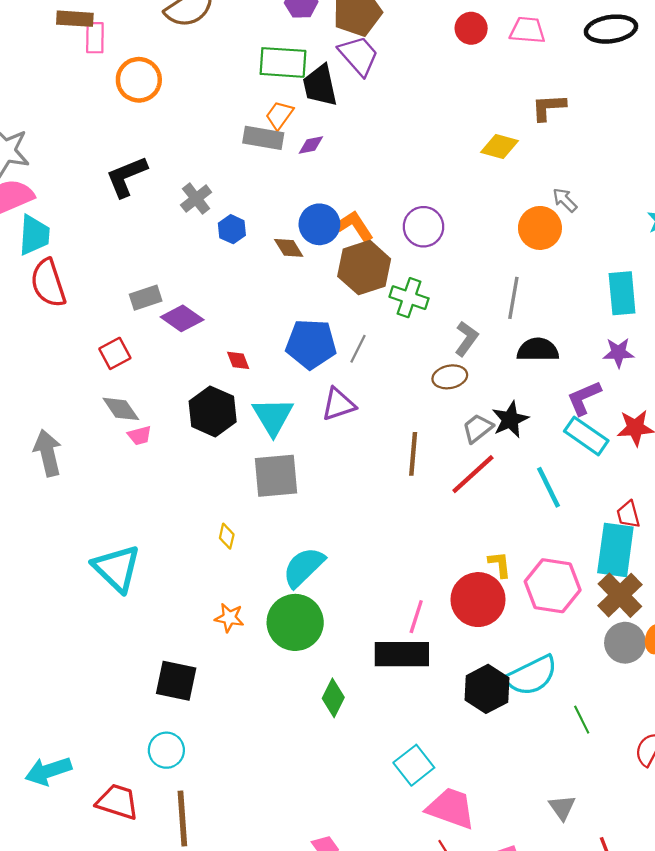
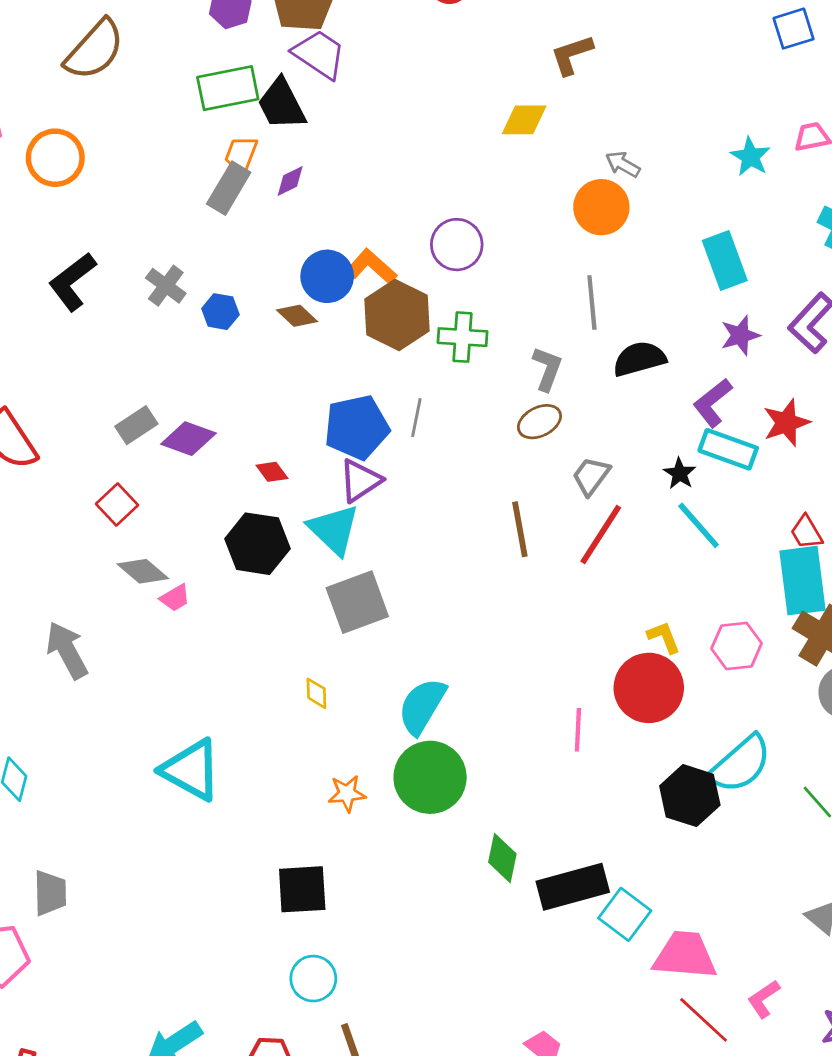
gray rectangle: (263, 138) -> (229, 188), turned -54
purple triangle: (338, 404) -> (360, 481), moved
black star: (510, 420) -> (680, 474), moved, size x0.7
pink hexagon: (553, 586) -> (737, 646), size x0.7
black rectangle: (402, 654) -> (573, 887), moved

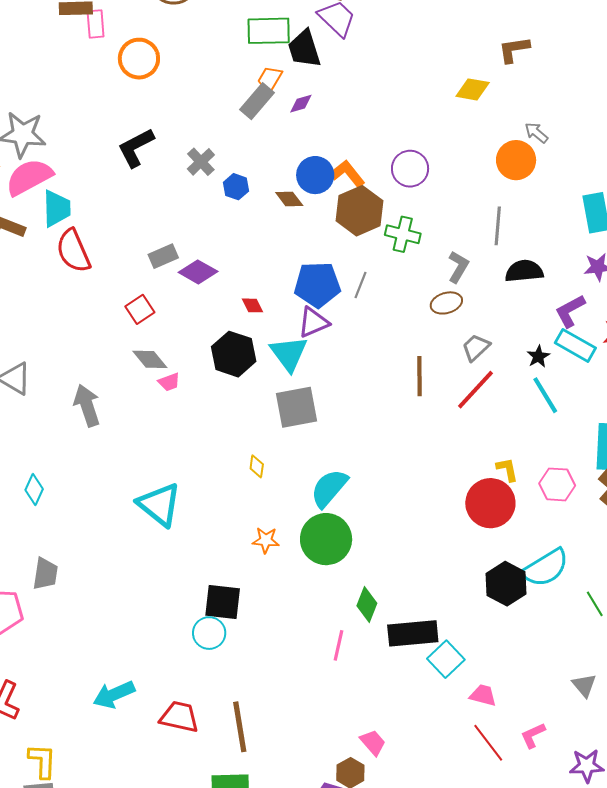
pink line: (578, 730) -> (339, 645), moved
pink trapezoid: (685, 955) -> (483, 695), size x0.6
cyan circle: (313, 979) -> (209, 633), moved

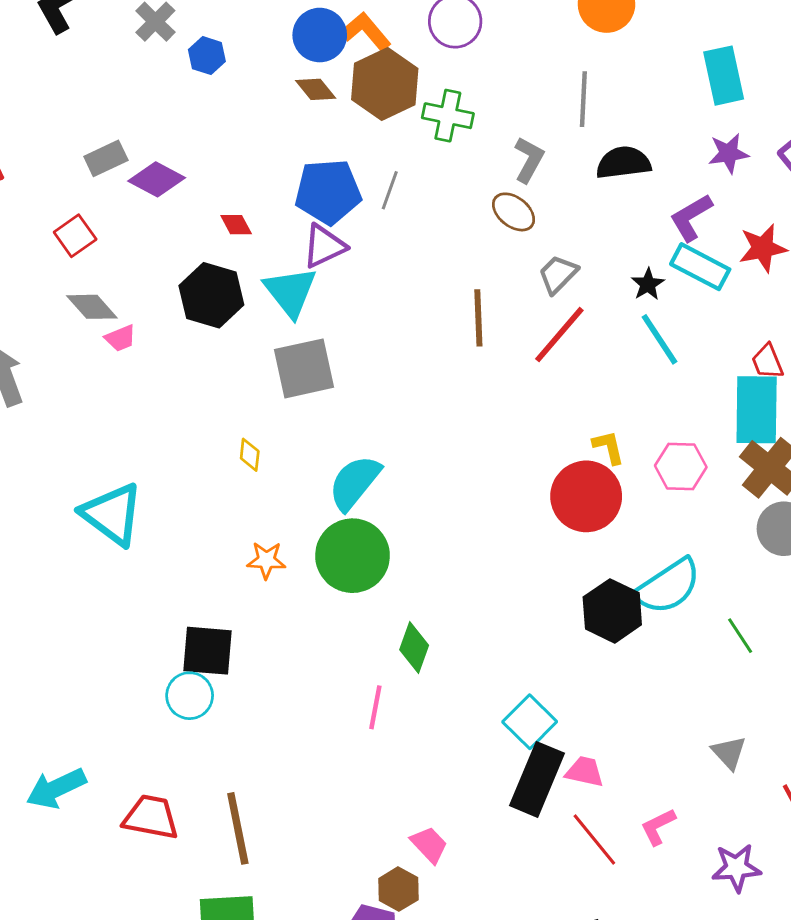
brown diamond: (289, 199) -> (316, 89), moved
brown ellipse: (446, 303) -> (514, 212), turned 56
black rectangle: (413, 633) -> (537, 779), moved, turned -60

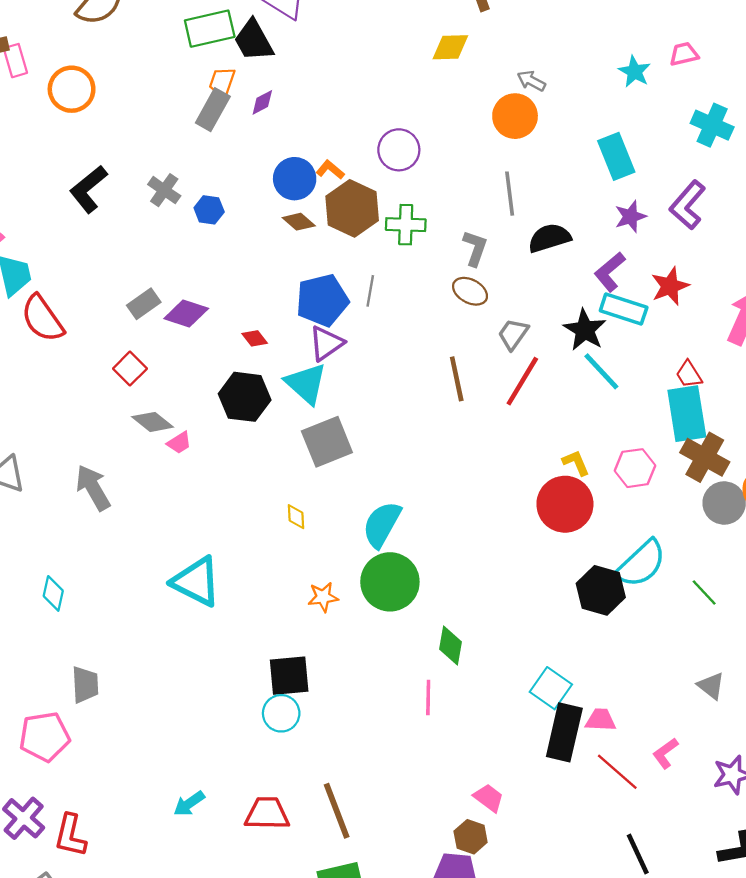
orange L-shape: (366, 31) -> (330, 170), size x0.7
black star: (648, 284) -> (585, 330), size x1.6
cyan arrow: (56, 788) -> (189, 804), size x0.7

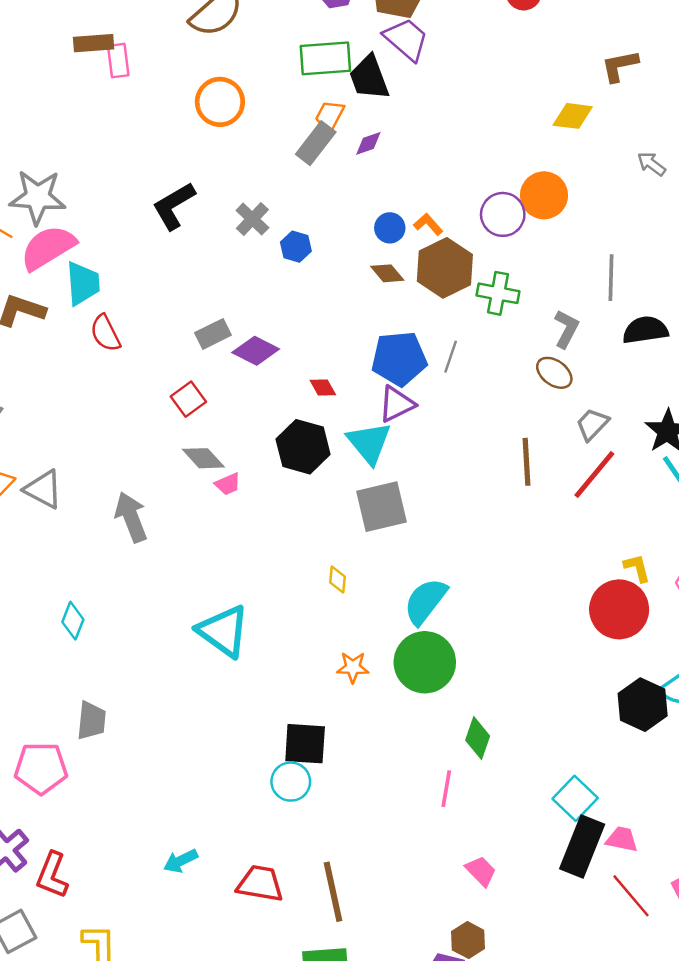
orange circle: (72, 89) -> (220, 102), moved
orange circle: (515, 116) -> (544, 195), moved
blue circle: (295, 179) -> (390, 228), size x0.7
red semicircle: (42, 319) -> (105, 333), size x0.7
pink trapezoid: (489, 798) -> (481, 871), moved

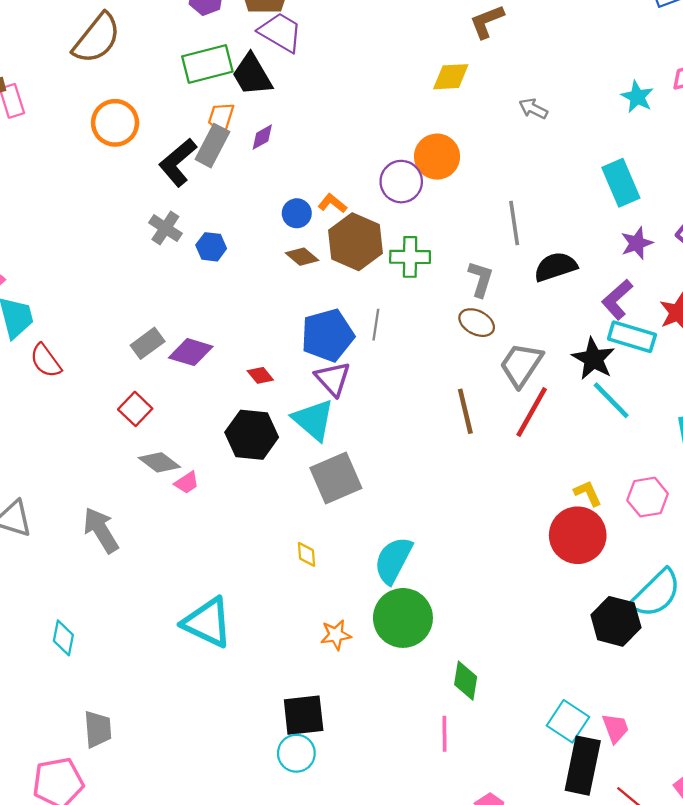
black L-shape: (174, 206) -> (178, 162), moved
purple triangle: (397, 404) -> (333, 379), turned -36
gray trapezoid: (592, 424) -> (521, 365), size x1.4
pink trapezoid: (622, 839) -> (615, 728), moved, turned 68

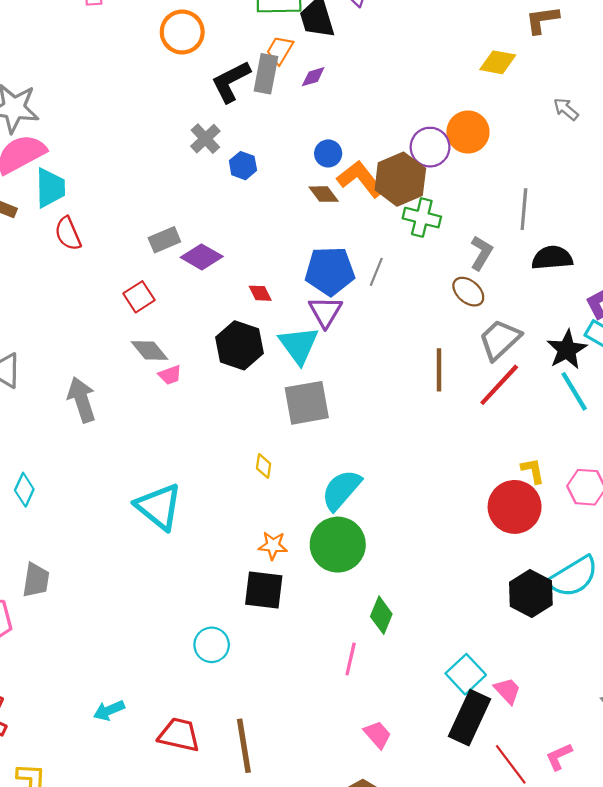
gray rectangle: (212, 146) -> (266, 74), turned -30
orange L-shape: (332, 203) -> (360, 179), moved, size x1.8
brown hexagon: (356, 242) -> (400, 179), moved
black square: (304, 715) -> (264, 590), moved
pink trapezoid: (615, 728) -> (507, 691), turned -36

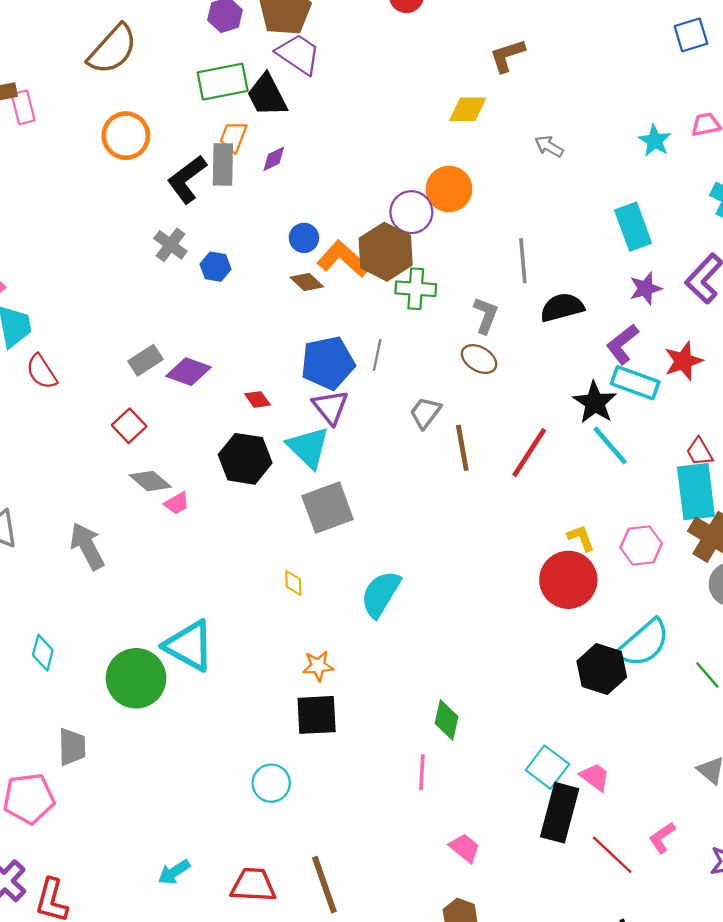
gray trapezoid: (500, 340) -> (425, 413), moved, size x0.7
green circle: (338, 545) -> (136, 678), moved

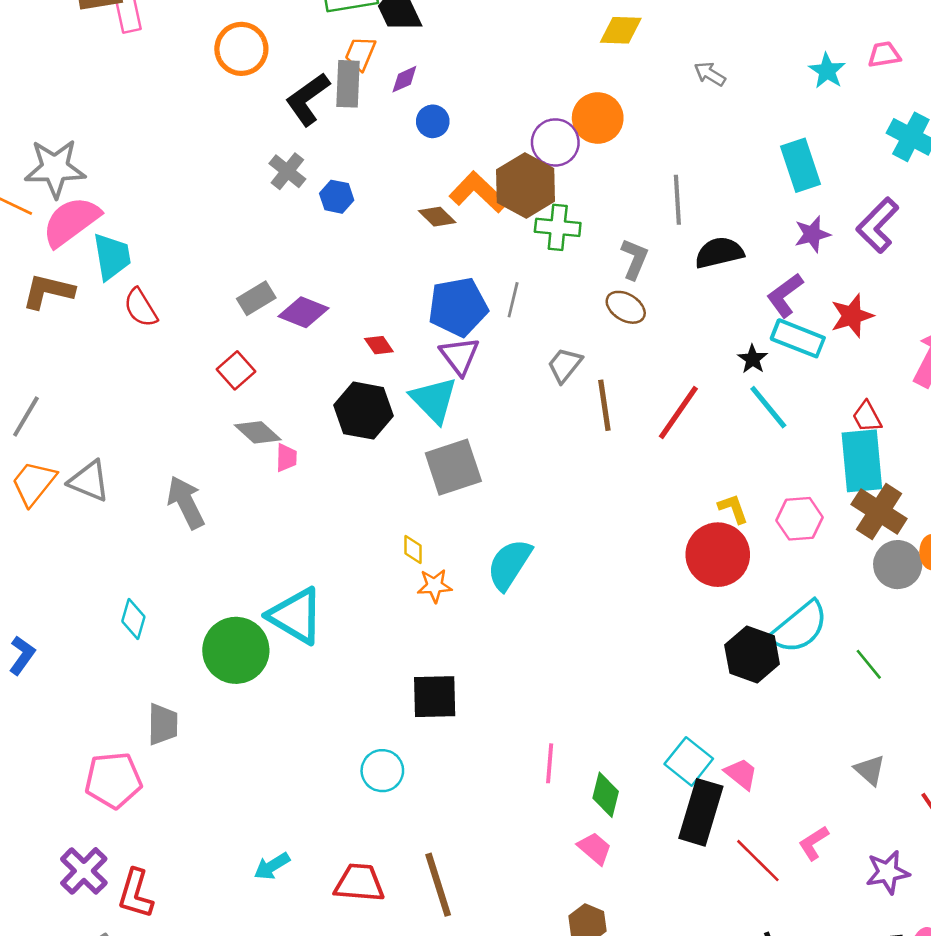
blue circle: (304, 238) -> (433, 121), moved
black star: (595, 403) -> (753, 359), size x0.6
pink trapezoid: (177, 503) -> (286, 458), turned -60
orange star: (318, 666) -> (435, 586), moved
green diamond: (446, 720) -> (606, 795), moved

